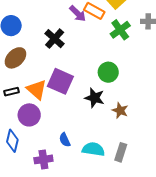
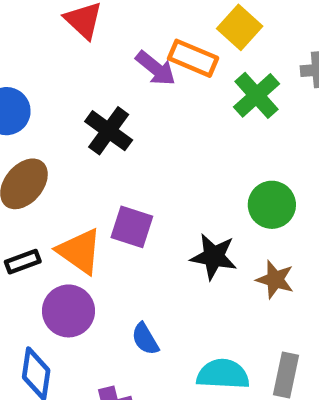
green circle: (108, 72) -> (272, 205), moved
purple square: (60, 81) -> (132, 227), size x0.7
blue semicircle: (65, 140) -> (145, 339), moved

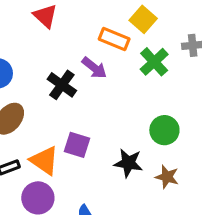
purple arrow: (156, 68) -> (94, 68), moved

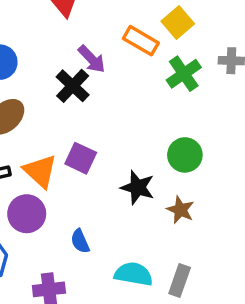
purple arrow: (94, 68) -> (92, 59), moved

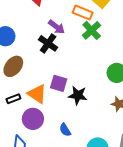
green cross: (184, 74) -> (92, 30), moved
black star: (138, 187) -> (78, 95), moved

